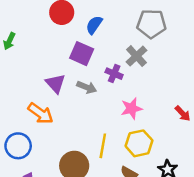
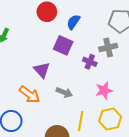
gray cross: (136, 56) -> (108, 47), turned 30
gray arrow: (87, 87) -> (64, 92), moved

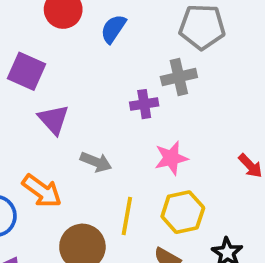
purple square: (63, 45) -> (26, 71), moved
purple cross: (90, 62) -> (144, 104), turned -32
orange arrow: (30, 94) -> (42, 191), moved

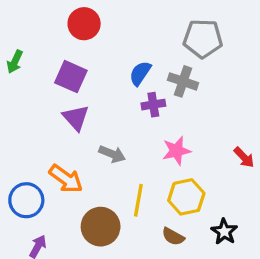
blue semicircle: (113, 29) -> (140, 73), moved
purple square: (26, 71) -> (71, 77), moved
gray cross: (179, 77) -> (183, 81), turned 32

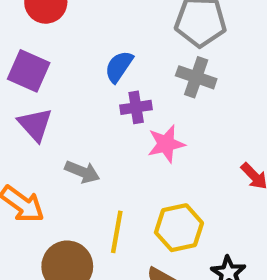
gray cross: (183, 81) -> (196, 77), moved
pink star: (176, 151) -> (166, 144), moved

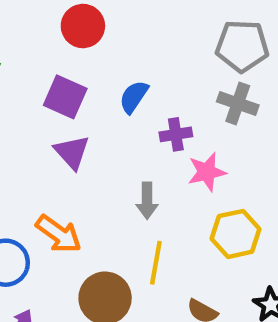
blue semicircle: (119, 67) -> (134, 97), moved
gray arrow: (82, 172) -> (147, 201), moved, turned 68
yellow hexagon: (179, 228) -> (236, 234), moved

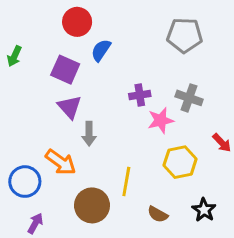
blue semicircle: (134, 97) -> (101, 50), moved
gray cross: (238, 103) -> (189, 98), moved
gray arrow: (147, 201) -> (89, 134), moved

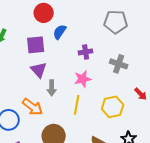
purple square: (65, 70) -> (36, 45), turned -30
purple cross: (140, 95) -> (86, 52), moved
pink star: (161, 120) -> (83, 79), moved
yellow line: (126, 182) -> (77, 105), moved

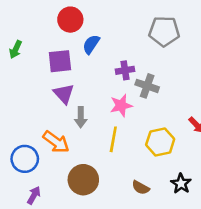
gray cross: (119, 64) -> (147, 86), moved

